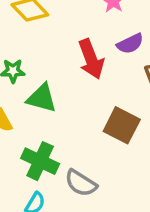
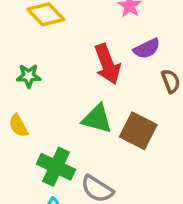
green triangle: (42, 98) -> (97, 119), moved

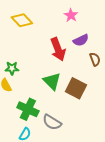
green star: (29, 76) -> (12, 68), moved
green triangle: (97, 119) -> (52, 81), turned 30

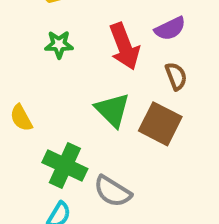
brown semicircle: (95, 59) -> (176, 76), moved
green star: (12, 68) -> (59, 44), moved

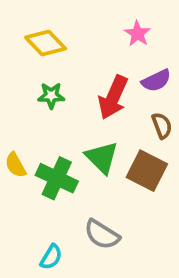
red arrow: (124, 46) -> (113, 97), turned 45
green cross: (65, 166) -> (57, 178), moved

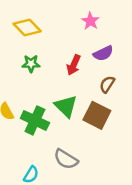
red arrow: (113, 97) -> (74, 65), size x0.7
brown semicircle: (162, 126) -> (107, 84), turned -126

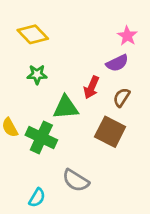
pink star: (90, 21) -> (127, 36), moved
red arrow: (74, 65) -> (91, 87), moved
green triangle: (66, 106) -> (66, 107), moved, turned -50

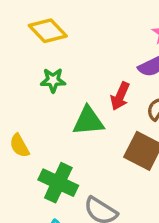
green cross: (41, 137) -> (58, 183), moved

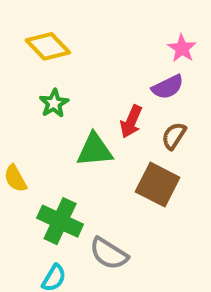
green star: (53, 80) -> (54, 103), turned -30

